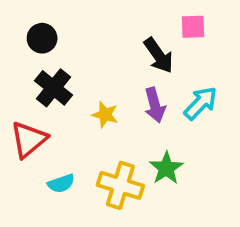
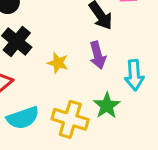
cyan arrow: (201, 103) -> (134, 75), moved, turned 132
cyan semicircle: (61, 183) -> (23, 118), size x1.5

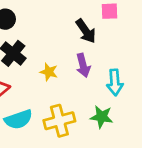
green star: (107, 106) -> (102, 117), moved, turned -30
yellow cross: (70, 119) -> (59, 121), turned -32

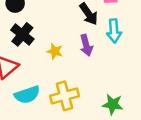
cyan arrow: (115, 82) -> (114, 31), moved
green star: (102, 117) -> (113, 104), moved

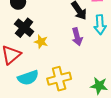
yellow star: (55, 51) -> (41, 42), moved

